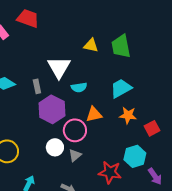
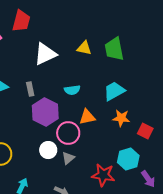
red trapezoid: (28, 18) -> (21, 21), turned 85
white triangle: (59, 67) -> (45, 54), moved, turned 35
red square: (152, 128) -> (145, 131), turned -35

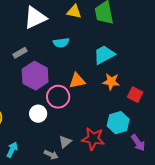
gray rectangle: (30, 89) -> (20, 53), turned 72
cyan semicircle: (72, 90) -> (61, 43), moved
gray triangle: (68, 158) -> (65, 142), moved

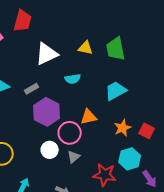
orange star: (111, 82) -> (123, 128), moved, turned -30
gray triangle: (65, 142) -> (74, 157), moved

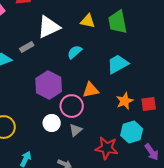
cyan semicircle: (73, 79) -> (75, 52), turned 147
gray rectangle: (32, 89) -> (27, 47), moved
red square: (147, 131) -> (149, 104), turned -35

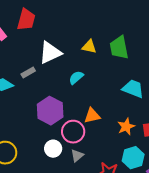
cyan trapezoid: (118, 64) -> (133, 89), moved, turned 50

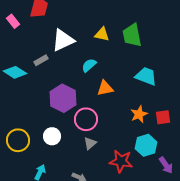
orange triangle: (92, 116) -> (105, 88), moved
white circle: (53, 149) -> (52, 136), moved

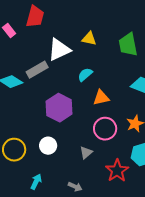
yellow triangle: (102, 34) -> (89, 39), moved
gray rectangle: (41, 60) -> (37, 70), size x1.5
pink circle: (86, 119) -> (105, 129), moved
red star: (121, 161) -> (117, 171), turned 30

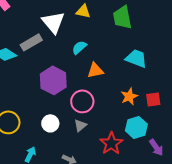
white triangle: (59, 50) -> (53, 22), turned -45
pink circle: (105, 129) -> (82, 101), moved
white circle: (48, 146) -> (50, 123), moved

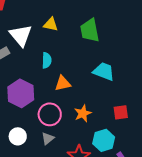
cyan semicircle: (79, 47) -> (47, 60), turned 133
orange star: (129, 96) -> (83, 113), moved

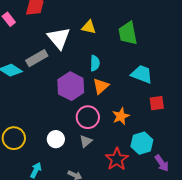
cyan semicircle: (47, 60) -> (95, 63), moved
orange triangle: (63, 83) -> (101, 86), turned -30
purple hexagon: (21, 93) -> (71, 86), moved
red square: (121, 112) -> (157, 103), moved

